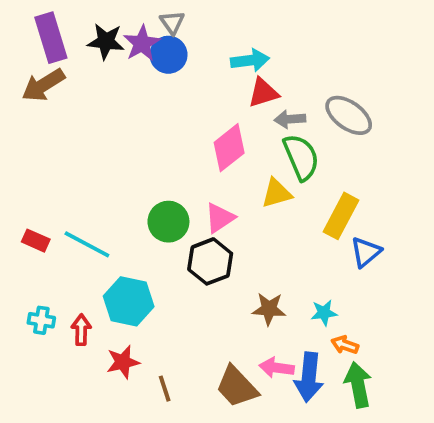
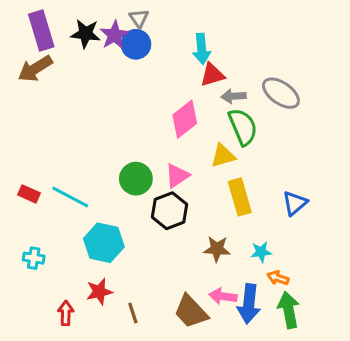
cyan arrow: (250, 60) -> (202, 49), turned 92
yellow rectangle: (341, 216) -> (240, 197), moved, turned -44
red arrow: (81, 330) -> (66, 313), moved

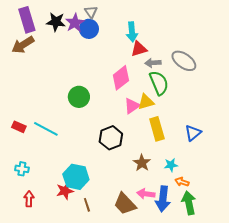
pink triangle: (177, 176) -> (132, 106), moved
green circle: (136, 179) -> (79, 97), moved
cyan hexagon: (104, 243) -> (76, 177), moved
brown star: (217, 249) -> (142, 163), turned 30
red arrow: (66, 313) -> (29, 199), moved

